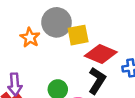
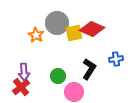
red diamond: (101, 54) -> (92, 29), moved

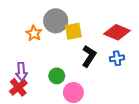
red diamond: (92, 29) -> (117, 32), moved
black L-shape: (89, 69) -> (89, 56), moved

